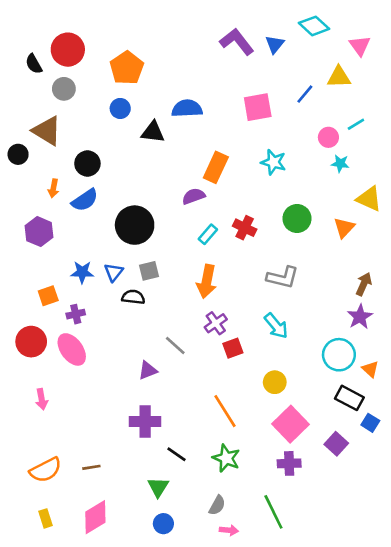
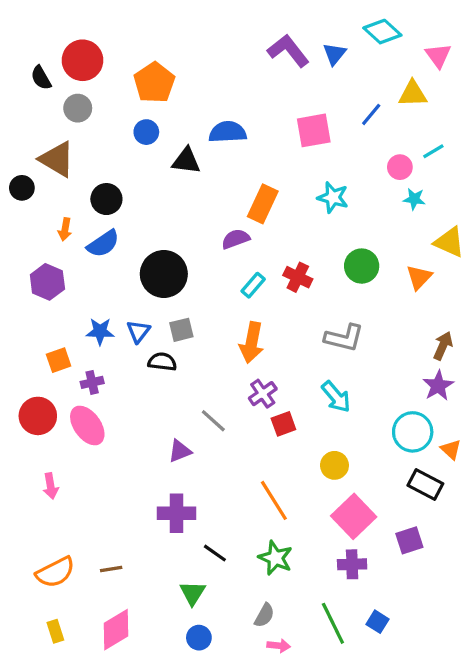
blue square: (370, 423) -> (378, 622), moved
purple square: (336, 444) -> (409, 540), turned 30

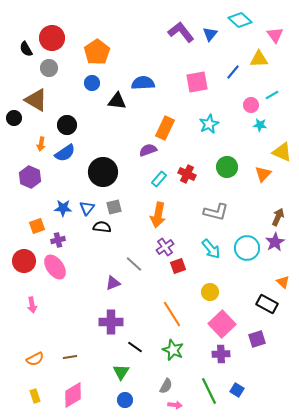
cyan star: (333, 197) -> (209, 124), turned 30
cyan circle: (413, 432) -> (247, 248), moved
orange semicircle: (55, 572) -> (35, 359), size x0.7

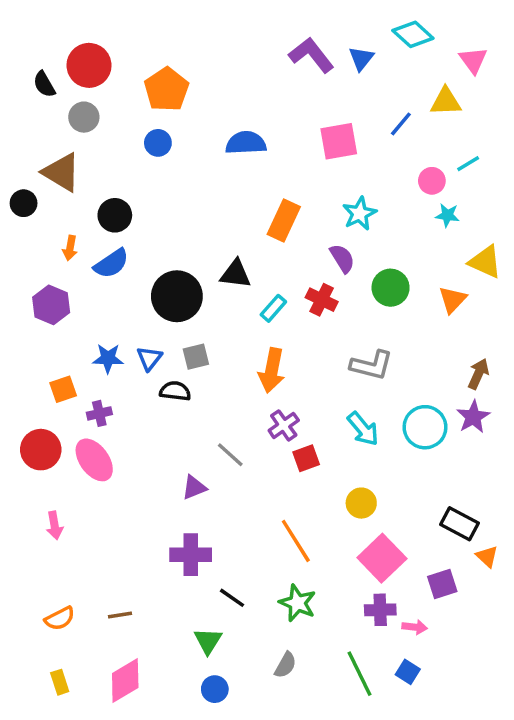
black triangle: (117, 101) -> (235, 274), moved
purple semicircle: (148, 150) -> (342, 258), moved, turned 78
orange triangle: (283, 282) -> (487, 556), moved
pink arrow: (175, 405) -> (415, 627), moved

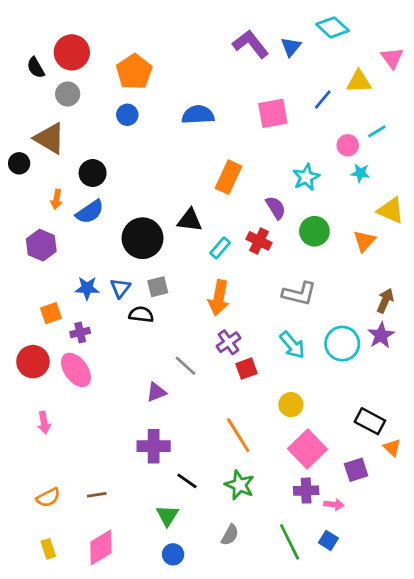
pink triangle: (473, 60) -> (392, 58), moved
cyan star: (360, 214) -> (306, 177), moved

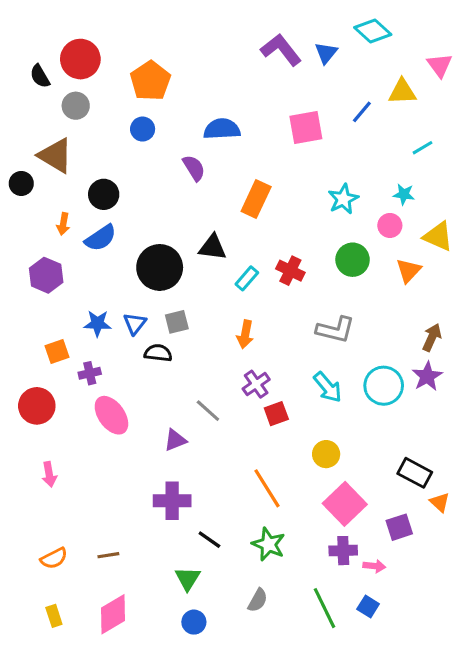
pink circle: (348, 145) -> (390, 225), moved
purple semicircle: (276, 208) -> (194, 168), moved
orange arrow: (219, 298) -> (245, 334), size x0.7
pink ellipse: (76, 370) -> (111, 415), moved

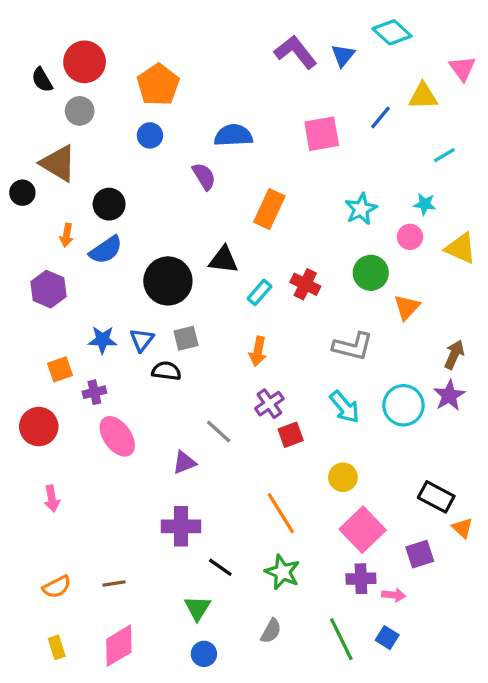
orange triangle: (409, 271) -> (407, 307), moved

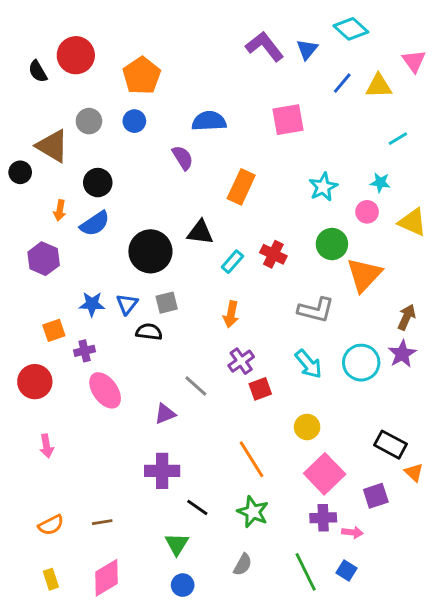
gray circle: (80, 111) -> (89, 121), moved
blue line: (381, 117) -> (342, 83), moved
orange triangle: (407, 307) -> (364, 275), size x1.5

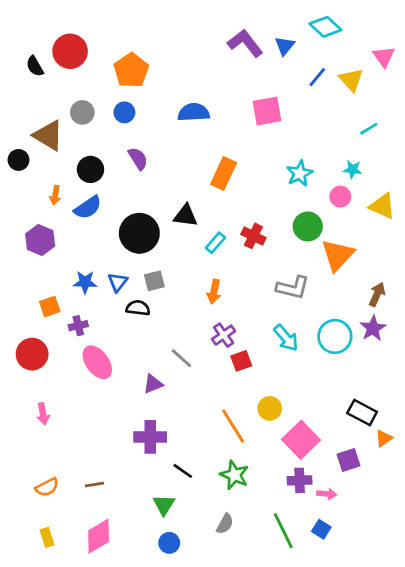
yellow triangle: (379, 86) -> (351, 80), turned 50
purple semicircle: (183, 158) -> (138, 159), moved
yellow circle: (307, 427) -> (270, 408), moved
orange triangle: (414, 472) -> (384, 438), turned 42

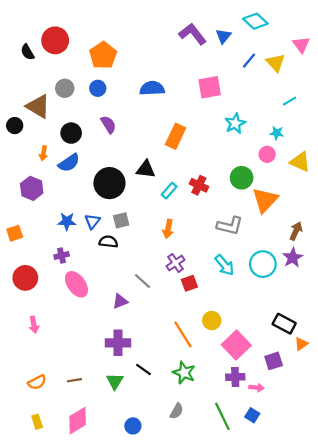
cyan star: (300, 174) -> (235, 123), moved
orange square: (50, 307) -> (15, 233), moved
green triangle: (164, 505) -> (115, 381), moved

